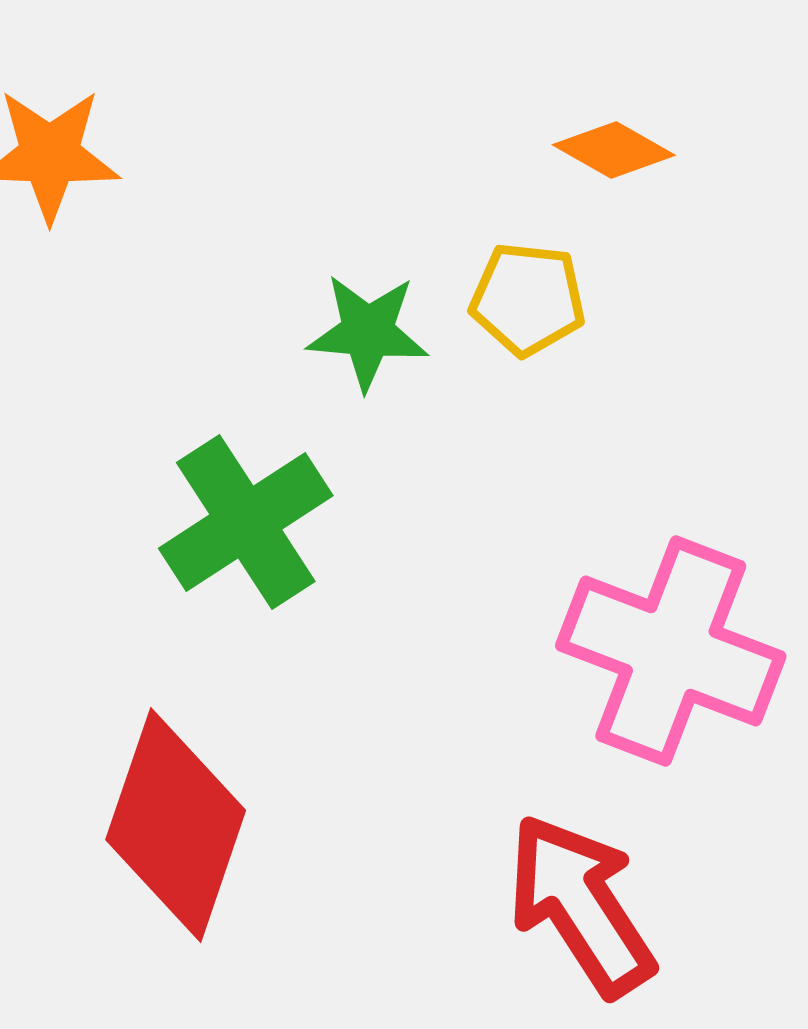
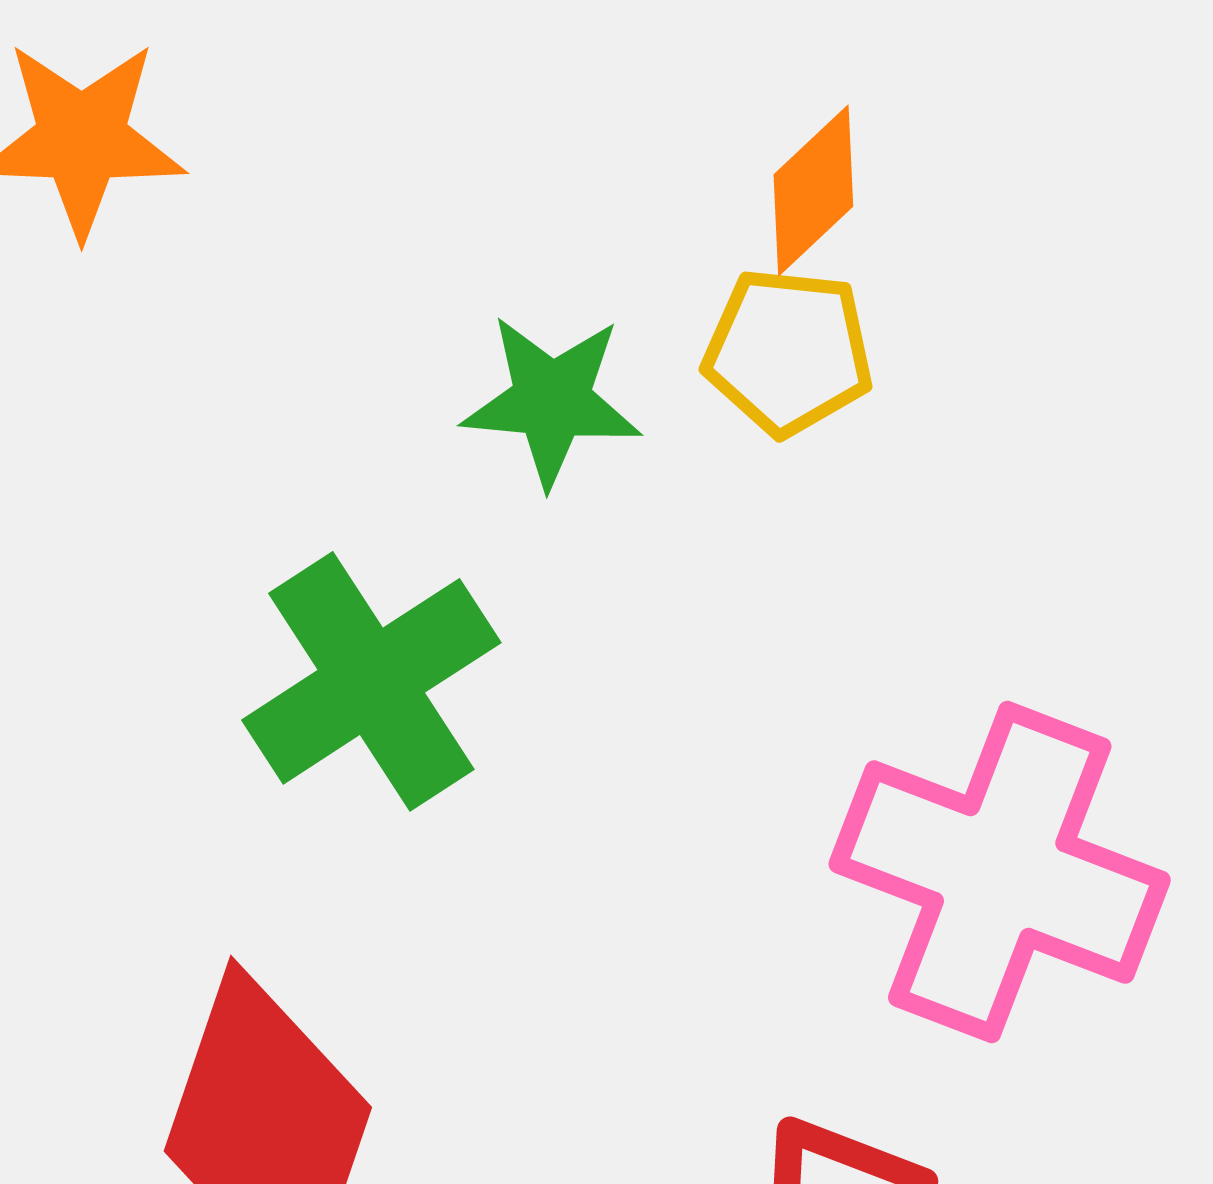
orange diamond: (614, 150) -> (813, 191), moved, turned -73

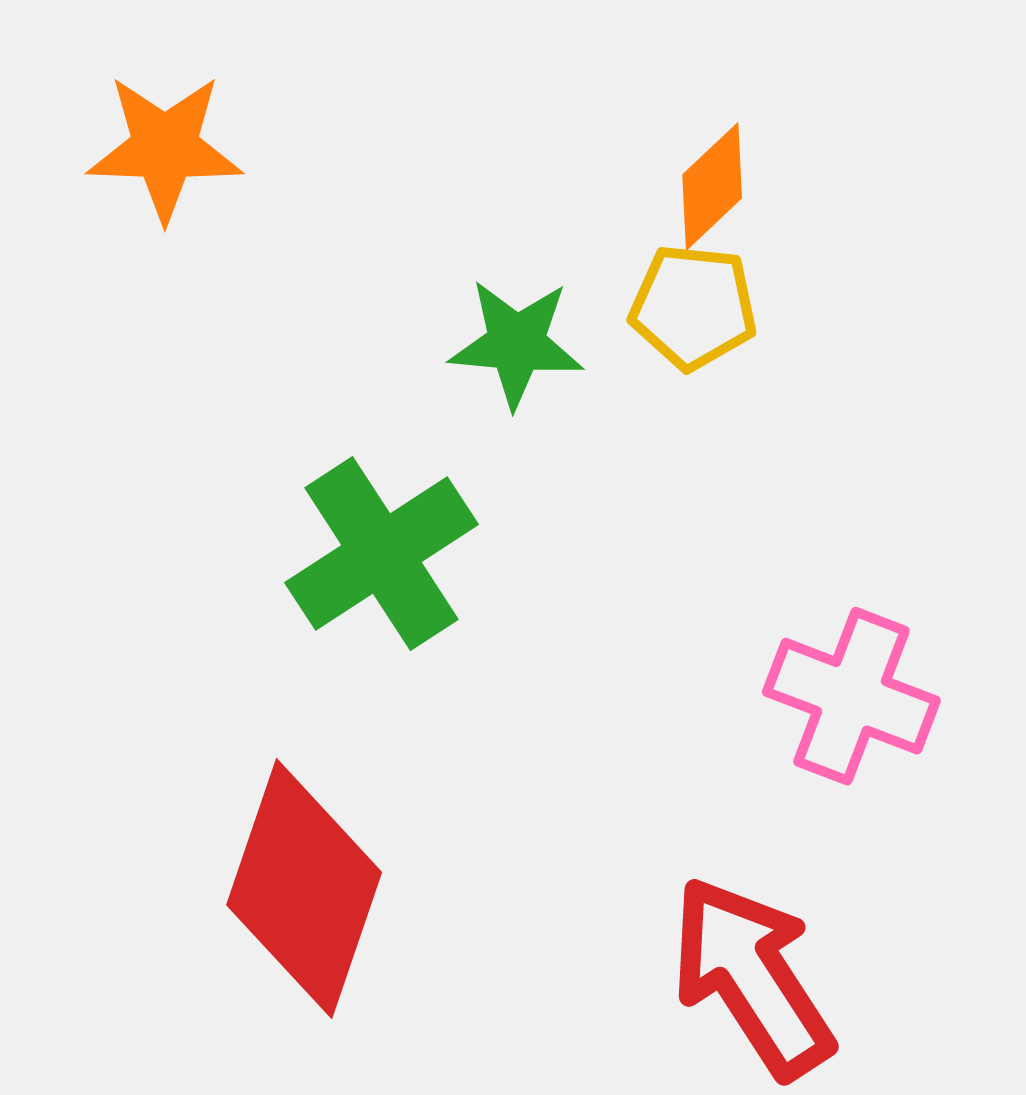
pink cross: (1000, 872) -> (851, 696), size x0.7

